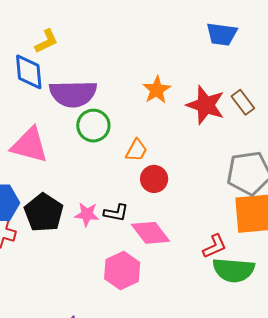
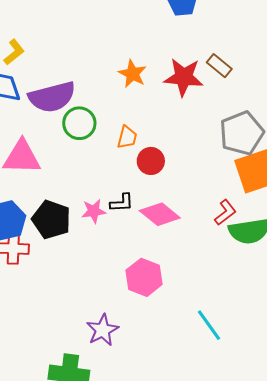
pink hexagon: (122, 271) -> (144, 277), moved

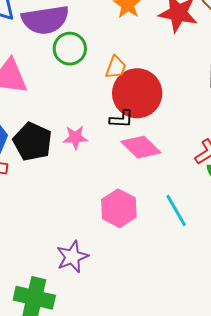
red circle: (151, 161) -> (137, 93), size x1.8
black L-shape: (122, 203) -> (121, 119), moved
cyan line: (209, 325) -> (176, 210), moved

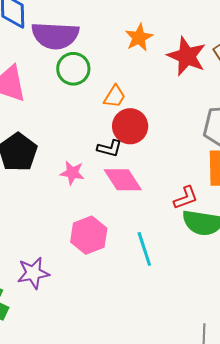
red circle: (137, 93) -> (130, 126), size x0.7
pink star: (75, 137) -> (72, 173), moved

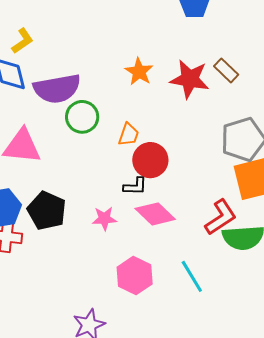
red L-shape: (186, 198) -> (221, 217), size x1.4

